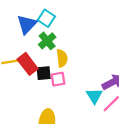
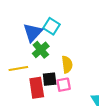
green cross: (47, 41) -> (41, 50), moved
red rectangle: (28, 64) -> (37, 88), moved, turned 30

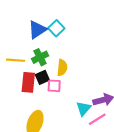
green cross: (41, 50) -> (40, 57), moved
black square: (50, 79) -> (42, 77), turned -32

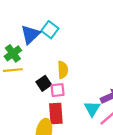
green cross: (40, 57) -> (13, 53), moved
red rectangle: (28, 82) -> (56, 113), moved

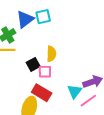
cyan square: (50, 30) -> (43, 17), turned 35
red rectangle: (56, 113) -> (42, 93), turned -60

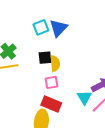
blue triangle: (25, 19) -> (58, 28), moved
black square: (33, 64) -> (45, 58), moved, turned 32

